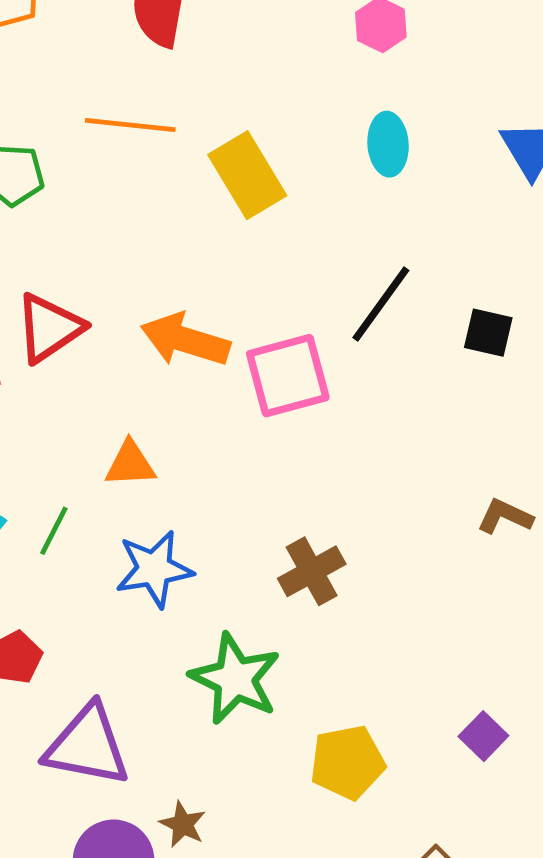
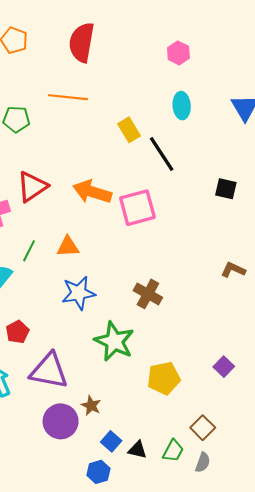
yellow rectangle: (247, 175) -> (129, 130), moved, size x0.7
black line: (381, 304) -> (162, 154), moved, turned -69
green line: (54, 531) -> (29, 251), moved
brown cross: (312, 571) -> (148, 294), turned -32

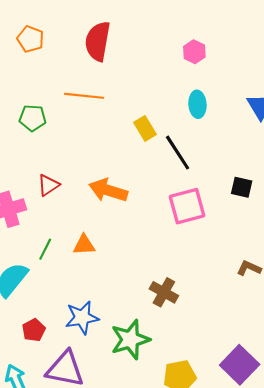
red triangle: (32, 187) -> (48, 185), size x0.7
pink square: (137, 208) -> (187, 206), moved
blue star: (78, 293) -> (82, 317), moved
green star: (114, 341) -> (130, 340), turned 30
purple square: (224, 367) -> (240, 365), size x1.8

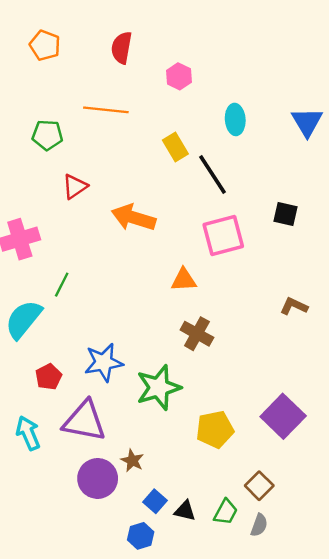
red semicircle: (98, 41) -> (122, 48), size x0.7
pink hexagon: (194, 52) -> (179, 76), moved
red triangle: (48, 185) -> (75, 186), moved
orange triangle: (84, 245) -> (184, 280), moved

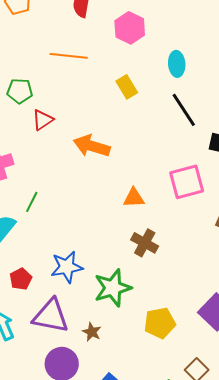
pink hexagon: (179, 76) -> (130, 28), size x1.4
green pentagon: (47, 135) -> (20, 91), moved
black line: (212, 175) -> (184, 110), moved
pink square: (223, 236) -> (187, 182), moved
brown star: (132, 461) -> (92, 332), moved

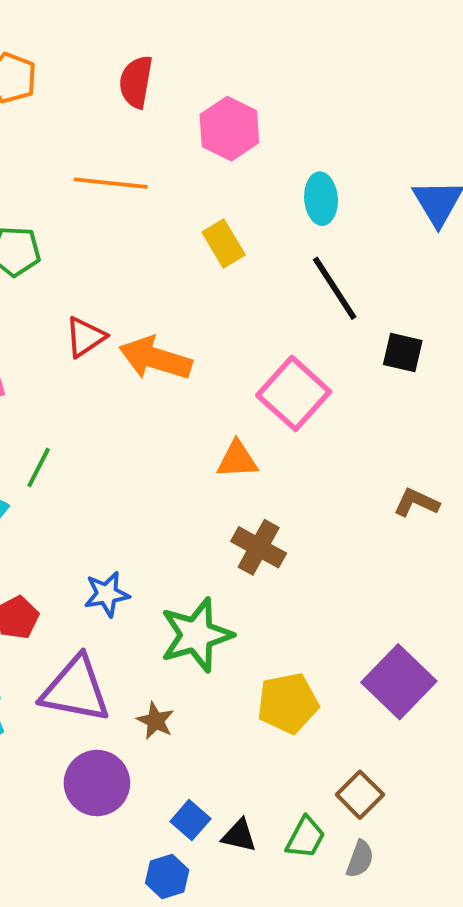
red triangle: (43, 120) -> (85, 337), moved
pink square: (187, 182) -> (294, 393), moved, turned -33
blue star: (67, 267) -> (107, 594), size x0.7

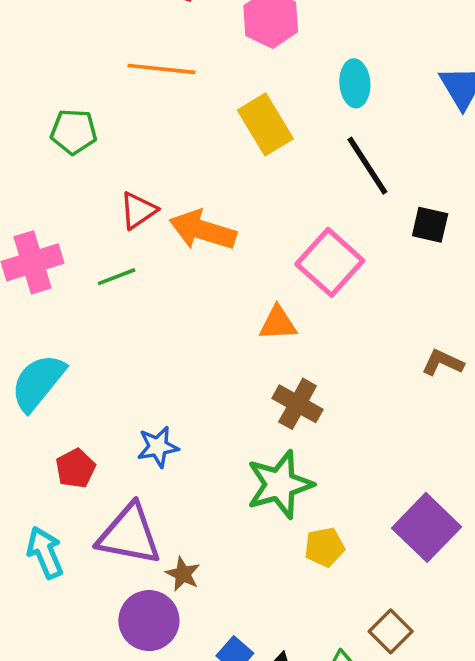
yellow rectangle: (224, 243) -> (265, 124), size x1.4
green line: (39, 467) -> (117, 277), moved, turned 42
green star: (196, 635) -> (280, 484), moved
yellow pentagon: (288, 703) -> (324, 547), size x0.7
brown star: (155, 721) -> (183, 574), moved

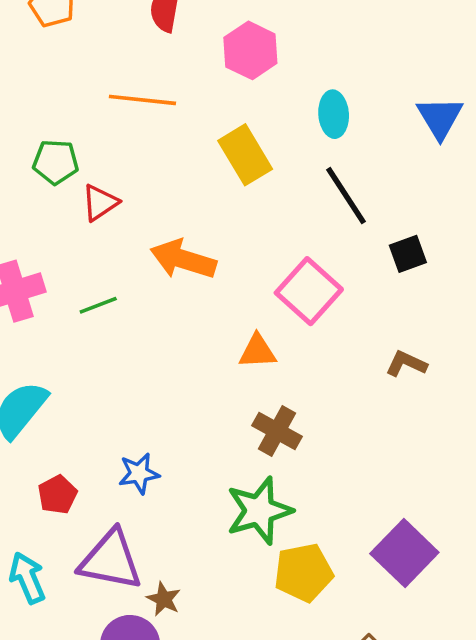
red triangle: (138, 210) -> (100, 203), moved
black square: (430, 225) -> (408, 254), turned -33
brown L-shape: (443, 363) -> (406, 364), moved
yellow pentagon: (324, 547) -> (304, 573), size x1.5

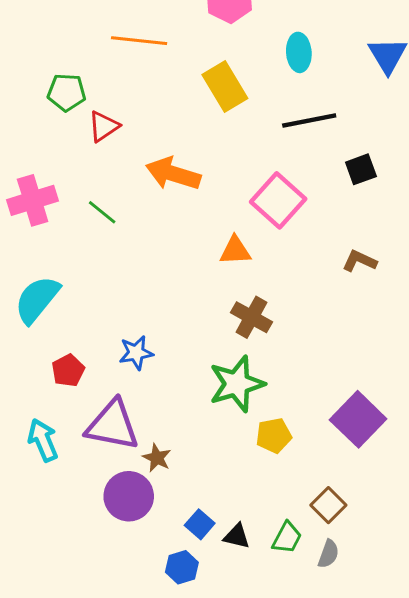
black line: (346, 196) -> (309, 120), turned -68
green line: (98, 305) -> (102, 212), turned 60
yellow pentagon: (304, 573) -> (274, 436), size x0.7

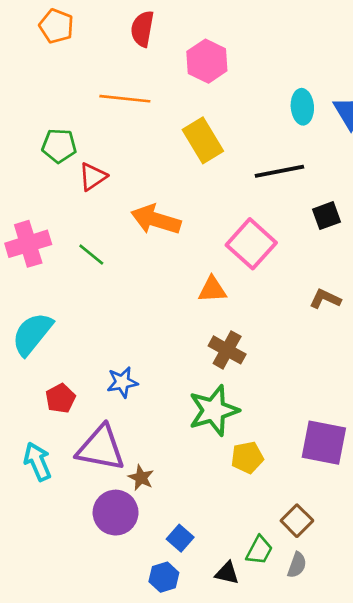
cyan ellipse: (299, 52) -> (302, 107), moved
purple square: (358, 419) -> (324, 443), turned -33
black triangle: (237, 536) -> (227, 573), moved

